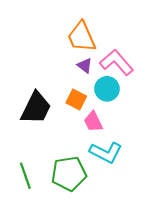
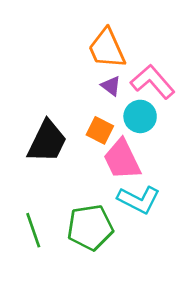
pink trapezoid: (93, 122) -> (122, 159), size x1.5

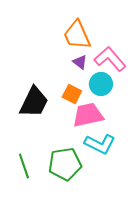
pink trapezoid: (122, 159) -> (88, 115), turned 104

